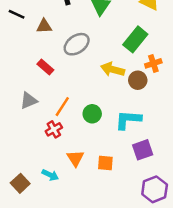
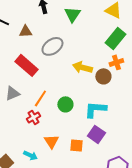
green rectangle: (135, 39) -> (115, 38), moved
red rectangle: (45, 67) -> (26, 65), size x1.6
purple square: (143, 150) -> (96, 134), moved, turned -36

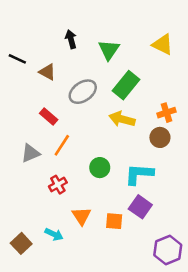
brown triangle: (25, 31) -> (47, 72), turned 32
green rectangle: (115, 38) -> (126, 85), moved
red rectangle: (26, 65) -> (49, 116), size x0.6
brown circle: (103, 76) -> (160, 137), moved
orange line: (40, 98) -> (62, 145), moved

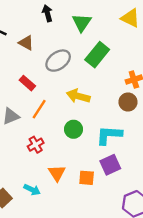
yellow arrow: (122, 119) -> (78, 96), moved
purple square: (140, 207) -> (110, 165), turned 30

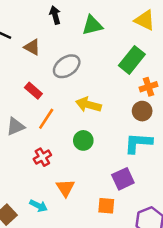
green triangle: (82, 23) -> (92, 25), turned 42
green rectangle: (97, 55) -> (132, 60), moved
cyan L-shape: (109, 135) -> (138, 143), moved
orange square: (87, 178) -> (106, 206), moved

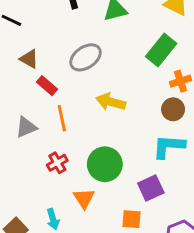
brown triangle: (32, 47) -> (29, 59), moved
orange line: (46, 119) -> (62, 118), turned -45
green circle: (83, 140) -> (105, 164), moved, size x1.5
cyan arrow: (39, 206) -> (53, 219), turned 48

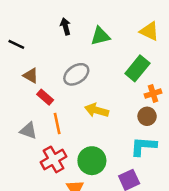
gray triangle: (26, 127) -> (28, 131), turned 42
red cross: (57, 163) -> (54, 159), size x1.5

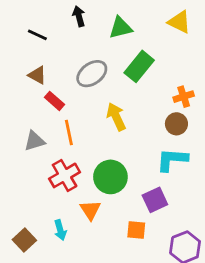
black line: (16, 44) -> (37, 35), moved
green rectangle: (137, 68) -> (139, 66), moved
yellow arrow: (97, 110) -> (116, 117), turned 50
gray triangle: (28, 131) -> (34, 141), turned -36

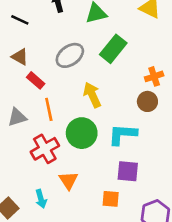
cyan L-shape: (172, 160) -> (122, 134), moved
green circle: (110, 177) -> (82, 133), moved
purple square: (155, 200) -> (128, 171), turned 30

